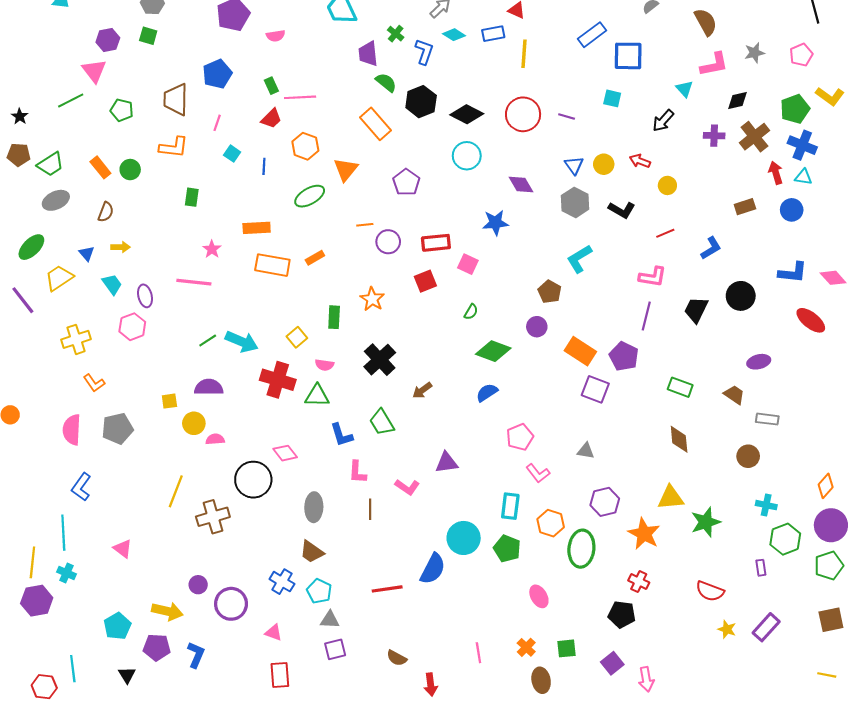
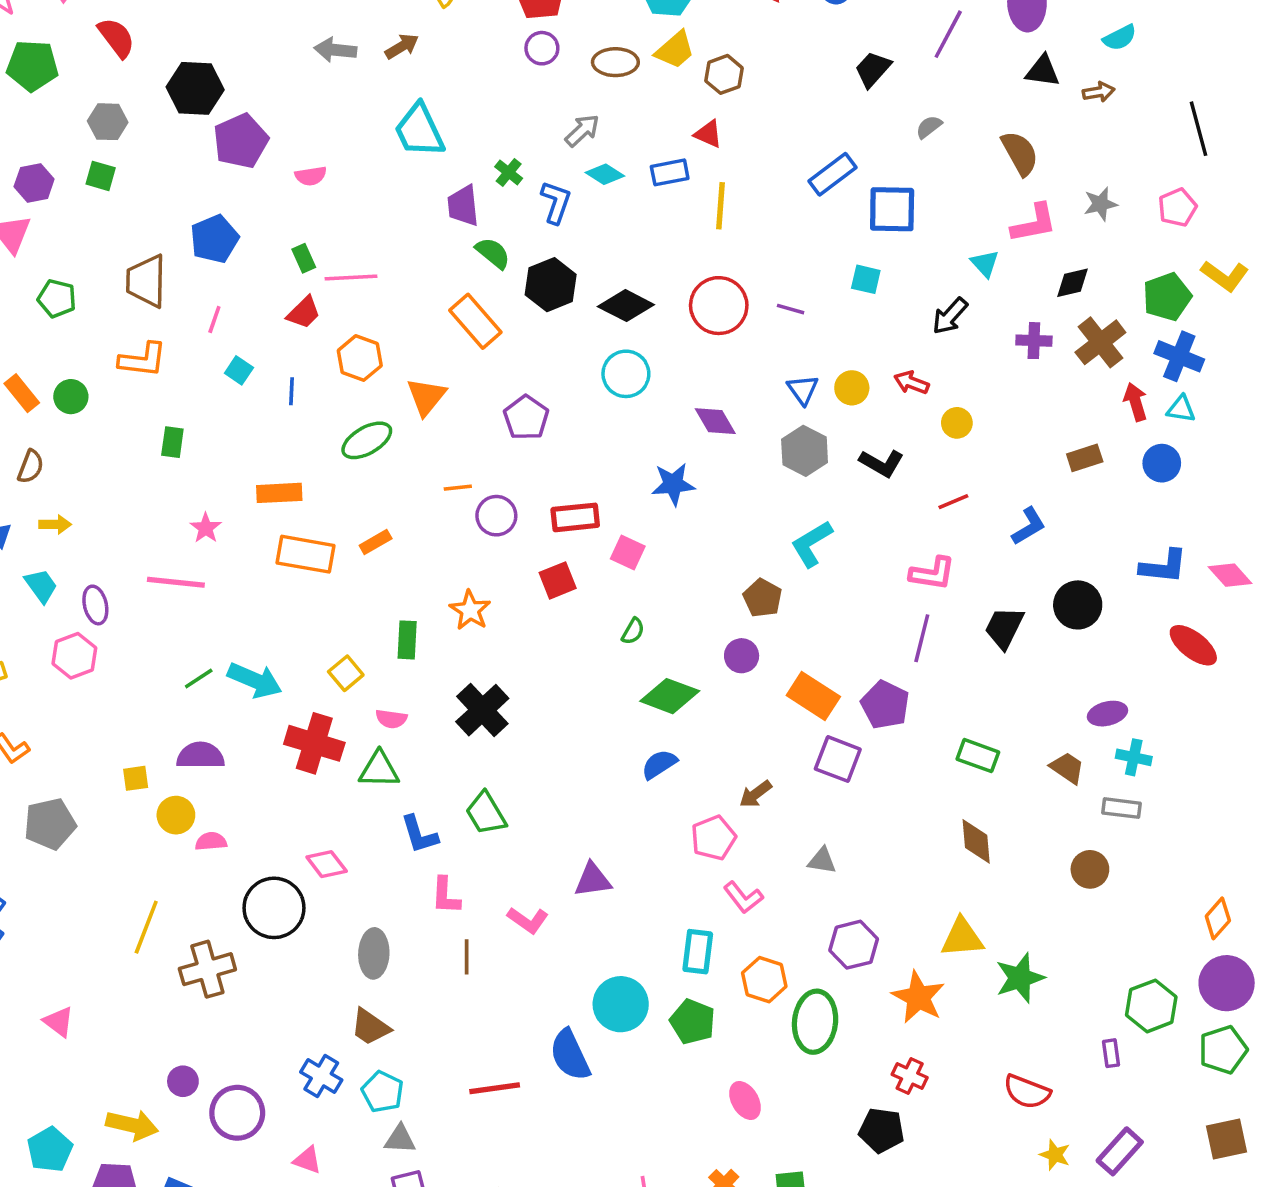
brown arrow: (422, 390) -> (756, 794), moved
cyan cross: (766, 505) -> (1134, 757), moved
blue semicircle: (433, 569) -> (570, 1055), turned 128

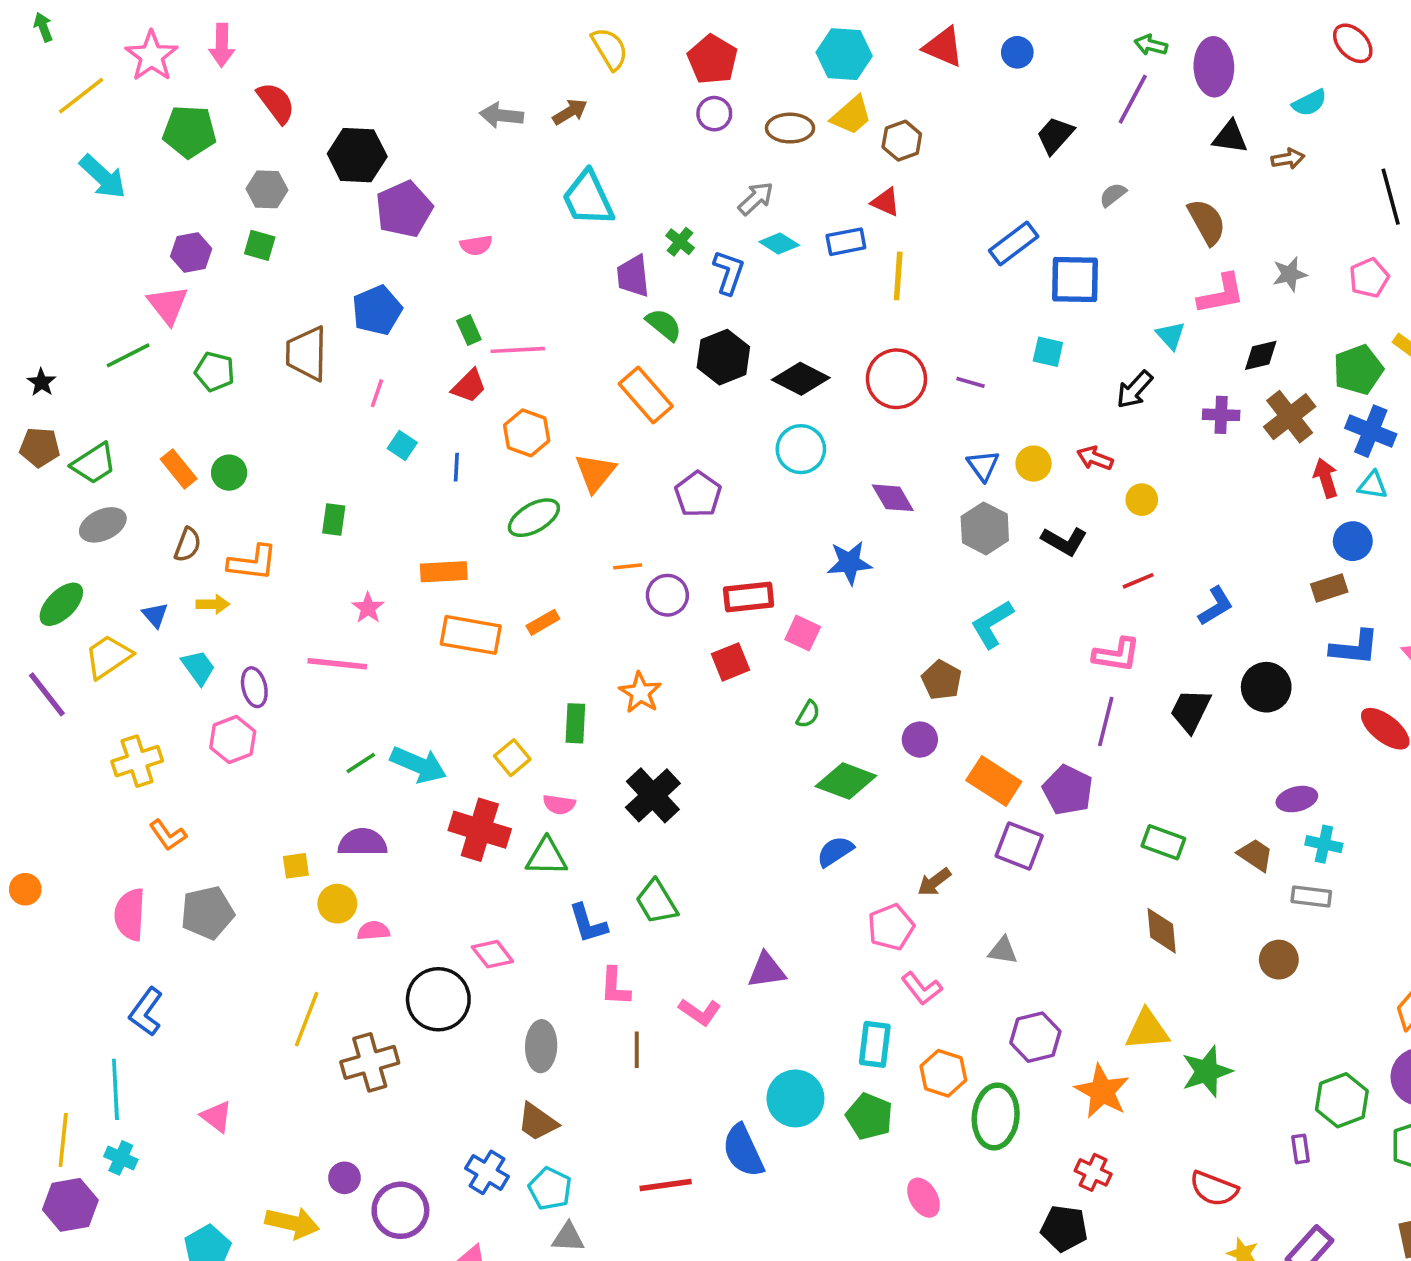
orange L-shape: (143, 360) -> (253, 563), moved
brown rectangle: (1085, 458) -> (1329, 588), moved

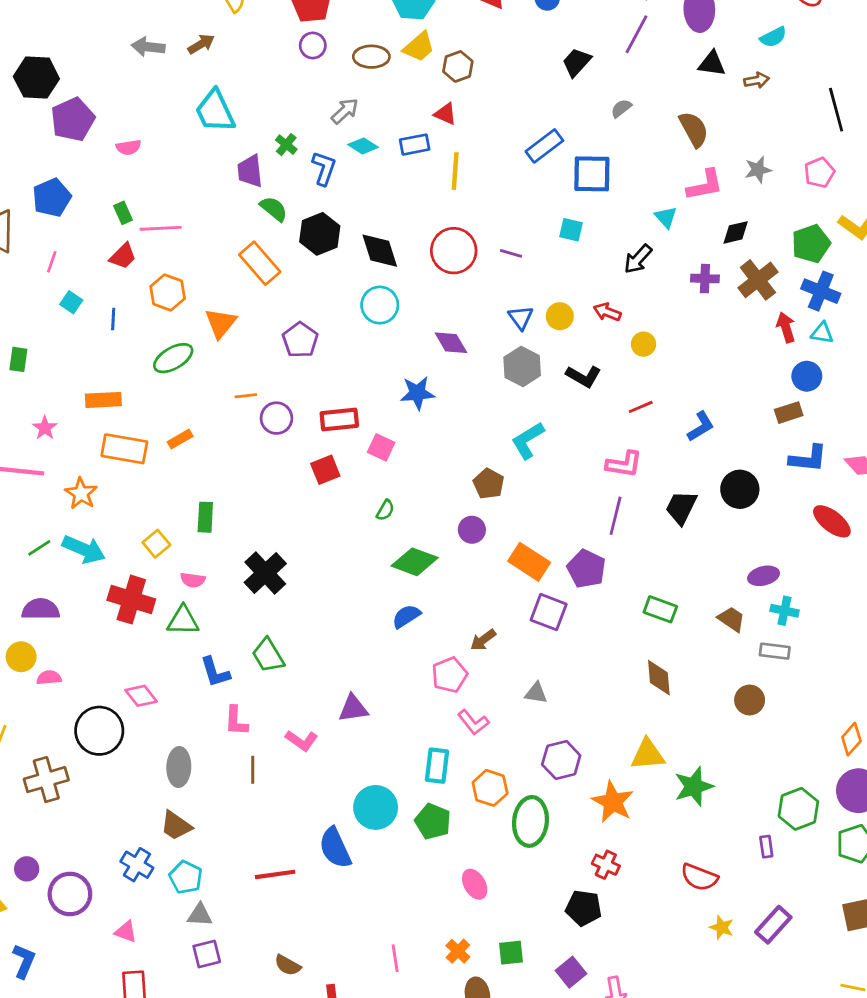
black diamond: (801, 379) -> (380, 251), turned 45
orange star: (640, 693) -> (81, 493), moved

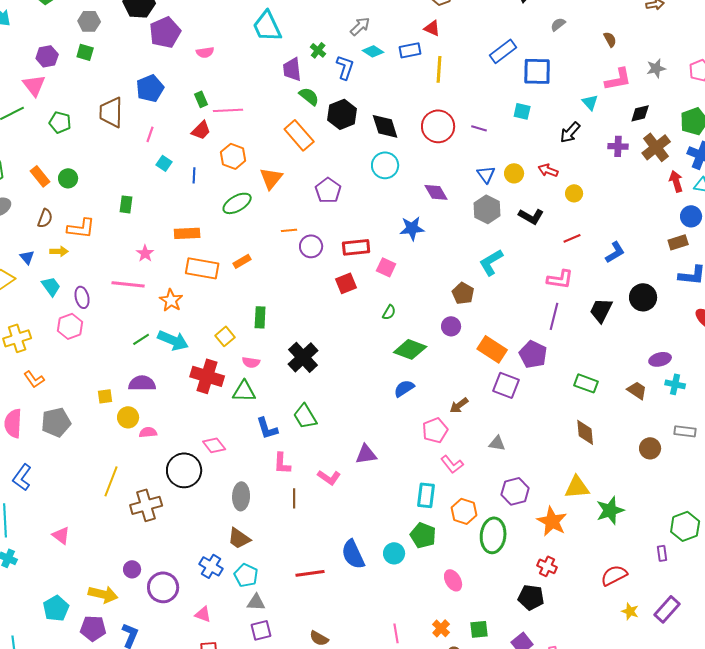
brown semicircle: (694, 129) -> (610, 39), size x0.6
gray rectangle: (775, 651) -> (685, 431), moved
cyan circle: (376, 807) -> (394, 553), moved, size x0.7
red semicircle: (699, 877) -> (614, 575), turned 132

